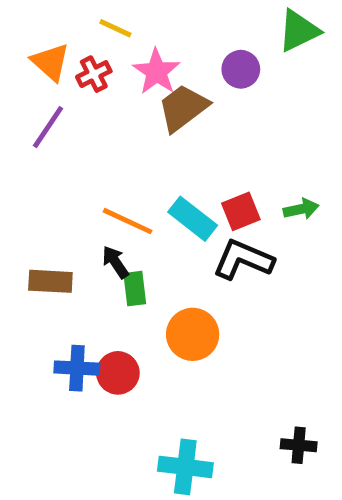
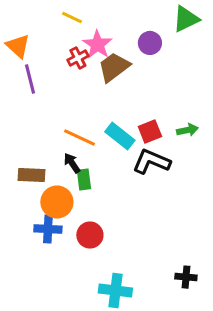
orange triangle: (50, 62) -> (18, 46), moved
red cross: (94, 74) -> (78, 58), moved
purple line: (48, 127) -> (30, 79), turned -48
orange circle: (193, 334) -> (57, 202), moved
red circle: (118, 373) -> (90, 235), moved

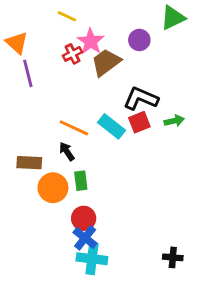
black L-shape: (151, 162) -> (141, 99), moved
green rectangle: (84, 180) -> (81, 181), moved
blue cross: (48, 229) -> (85, 238), moved, turned 35
cyan cross: (115, 291) -> (92, 259), moved

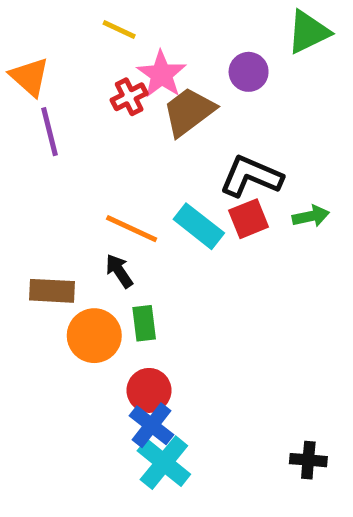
cyan cross: (92, 259) -> (164, 463), turned 32

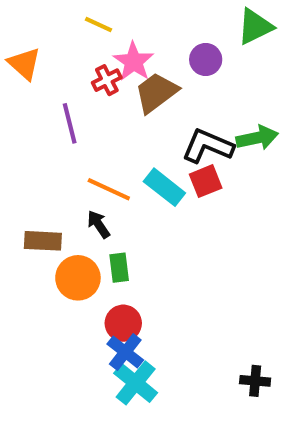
purple line: (49, 132) -> (70, 123), moved
green arrow: (311, 216) -> (257, 138), moved, size x1.4

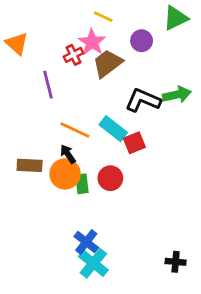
yellow line: (99, 24) -> (103, 17), moved
red square: (206, 181) -> (134, 143), moved
orange circle: (78, 278) -> (65, 174), moved
red circle: (123, 323) -> (110, 178), moved

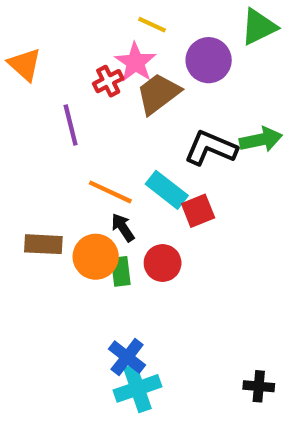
purple circle: (142, 41) -> (209, 60), size x1.4
black arrow: (68, 154) -> (123, 227), moved
cyan cross: (93, 263) -> (137, 388), turned 32

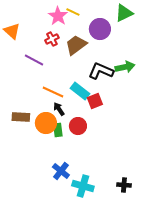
pink star: (135, 62) -> (58, 16), moved
purple line: (71, 125) -> (34, 60), turned -48
cyan cross: (137, 388) -> (83, 186), moved, turned 35

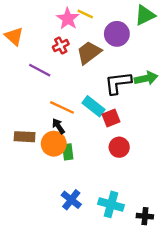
black L-shape: (101, 71) -> (118, 83), turned -30
black arrow: (59, 109) -> (58, 126), moved
red circle: (78, 126) -> (119, 147), moved
cyan cross: (83, 186) -> (111, 204), moved

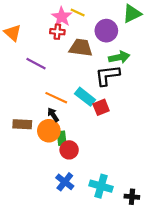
red cross: (61, 46) -> (57, 32), moved, turned 32
brown trapezoid: (89, 53) -> (81, 48), turned 45
green arrow: (146, 78) -> (119, 57), moved
red circle: (119, 147) -> (69, 150), moved

